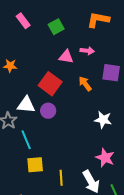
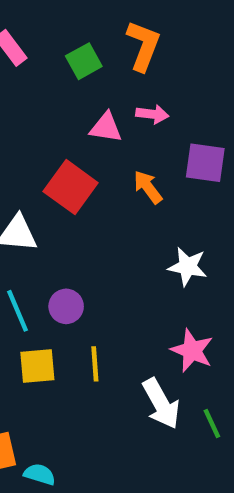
orange L-shape: (98, 20) -> (143, 46), moved, turned 100
purple circle: (48, 111) -> (66, 306), moved
yellow line: (61, 178) -> (95, 364), moved

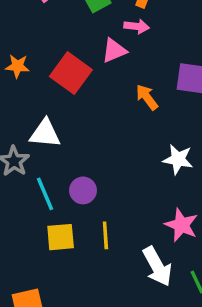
pink arrow: (152, 114) -> (137, 26), moved
pink triangle: (106, 127) -> (114, 51), turned -32
red square: (71, 187) -> (71, 73), moved

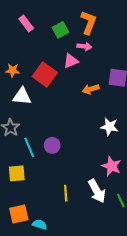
orange arrow: (147, 97) -> (91, 89), turned -70
white triangle: (45, 133) -> (22, 96), moved
yellow line: (105, 235) -> (66, 193), moved
yellow square: (61, 237) -> (17, 173), moved

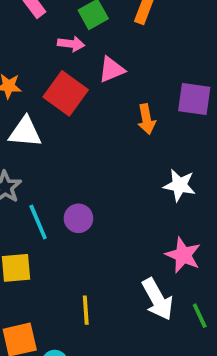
pink arrow: (84, 46) -> (71, 44), moved
orange arrow: (91, 89) -> (146, 119), turned -84
yellow line: (66, 193) -> (86, 310), moved

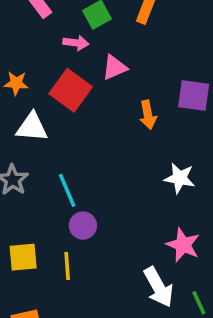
purple circle: (78, 218) -> (83, 226), moved
cyan line: (38, 222) -> (67, 190), moved
yellow line: (86, 310) -> (67, 266), moved

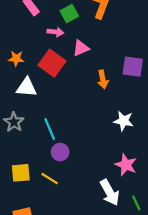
yellow line: (67, 266) -> (50, 179), turned -54

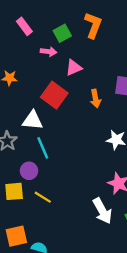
red square: (52, 63) -> (54, 95), moved
white triangle: (27, 87) -> (32, 120), moved
purple circle: (60, 152) -> (29, 171), moved

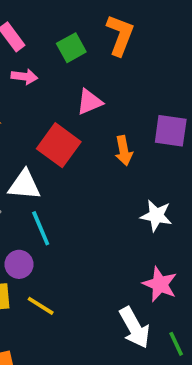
pink arrow: (48, 52) -> (24, 77), moved

